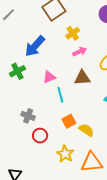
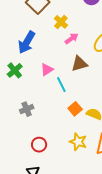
gray cross: (28, 116) -> (27, 109), moved, turned -32
red circle: (40, 136) -> (39, 145), moved

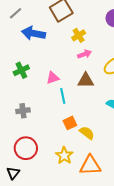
blue arrow: (27, 42) -> (33, 33), moved, turned 55
red circle: (39, 145) -> (26, 148), size x1.5

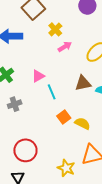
brown triangle: (86, 80) -> (83, 83), moved
gray cross: (23, 111) -> (15, 104), moved
yellow star: (64, 155) -> (66, 168), moved

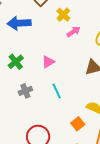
cyan line: (52, 92) -> (57, 91), moved
orange square: (64, 117) -> (78, 124), moved

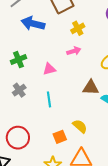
pink arrow: (74, 32) -> (74, 51), moved
gray cross: (25, 91) -> (19, 90), turned -32

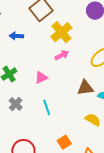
blue arrow: (33, 24) -> (16, 36), size x0.6
yellow cross: (78, 28) -> (61, 32), size x1.5
yellow semicircle: (80, 126) -> (93, 120), moved

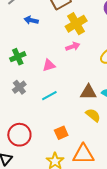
brown triangle: (85, 88) -> (88, 92), moved
cyan line: (47, 107) -> (49, 96), turned 70

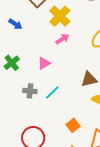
blue arrow: (31, 20) -> (15, 24), turned -144
gray cross: (19, 87) -> (30, 91), moved, turned -32

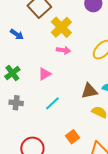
pink arrow: (62, 39) -> (63, 50), turned 40
gray cross: (30, 91) -> (16, 103), moved

